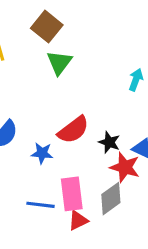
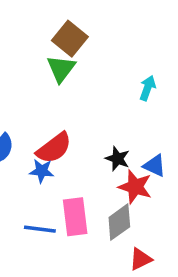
brown square: (47, 27) -> (70, 39), moved
red semicircle: (73, 130) -> (54, 148), moved
red triangle: (78, 220) -> (140, 259), moved

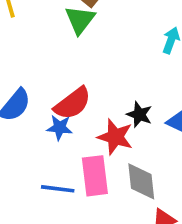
red star: (135, 187) -> (115, 137), moved
gray diamond: (119, 222) -> (141, 181), turned -60

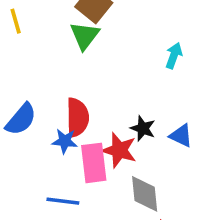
red semicircle: (73, 103) -> (77, 117), turned -54
pink rectangle: (95, 176) -> (94, 163), moved

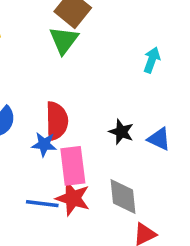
red star: (119, 150) -> (73, 198), moved

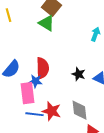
green triangle: (64, 40) -> (46, 23), turned -36
pink rectangle: (73, 166) -> (28, 93), moved

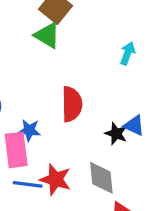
red semicircle: (42, 68) -> (72, 104), moved
black star: (78, 74) -> (116, 134), moved

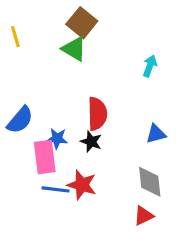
blue triangle: (134, 125) -> (156, 134), turned -40
black star: (116, 134) -> (91, 142), moved
gray diamond: (101, 178) -> (150, 182), moved

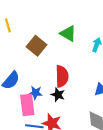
brown square: (82, 23) -> (36, 46), moved
green triangle: (74, 49) -> (68, 34), moved

